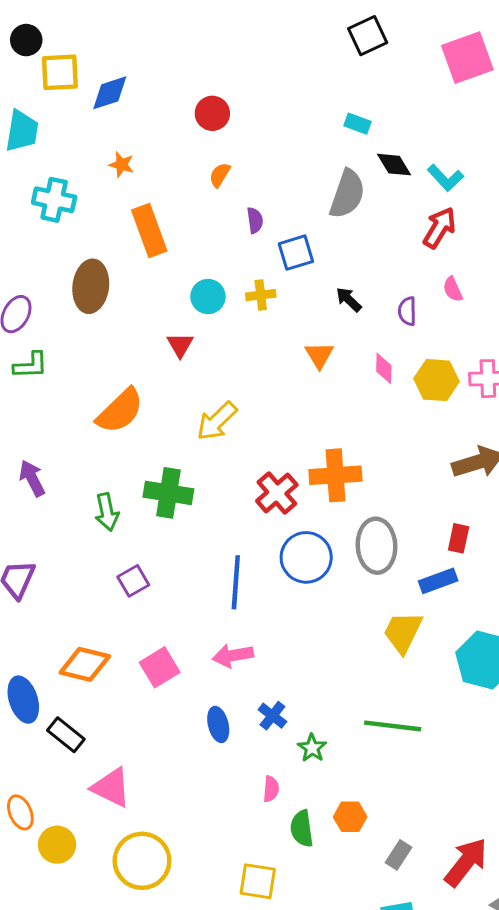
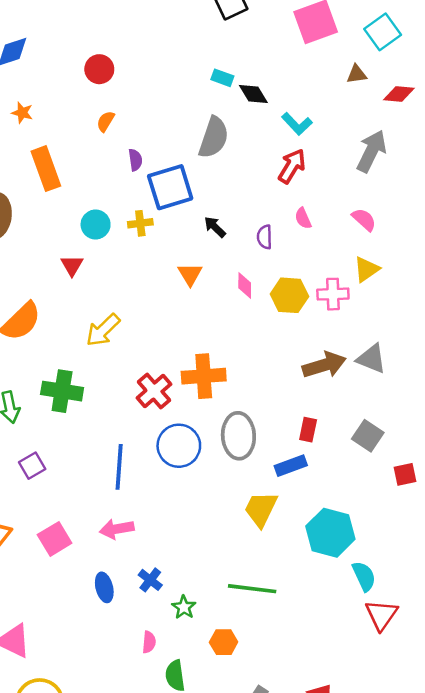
black diamond: (394, 165) -> (253, 94), moved
blue square: (296, 253) -> (170, 187), size x1.5
orange hexagon: (350, 817) -> (224, 642), moved

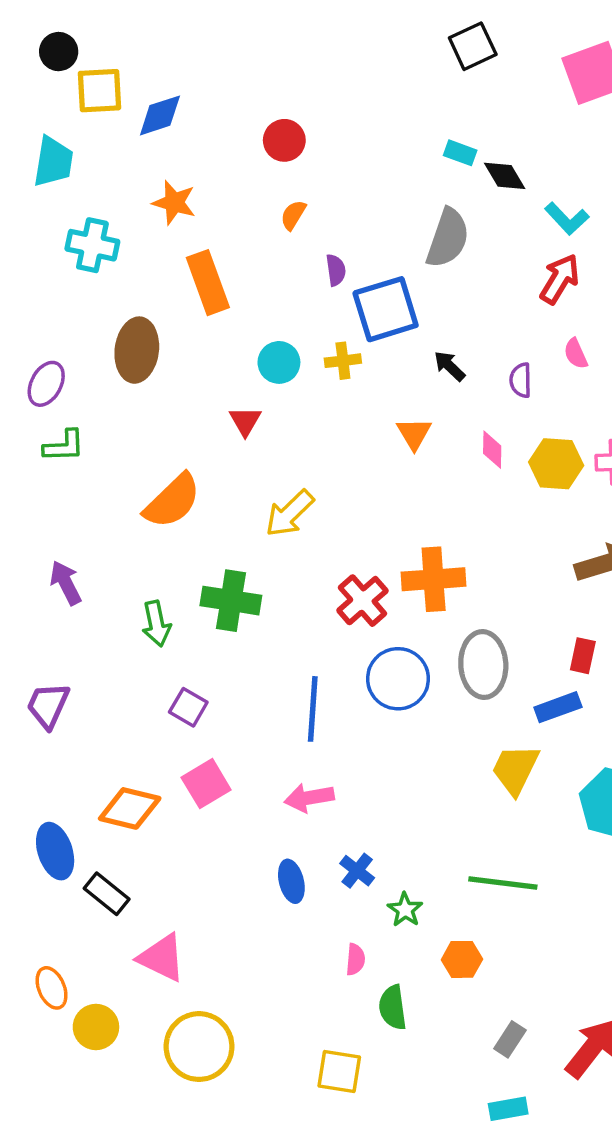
orange star: (22, 113) -> (174, 203), size x1.4
purple square: (32, 466) -> (188, 707), turned -30
pink square: (55, 539) -> (206, 784), moved

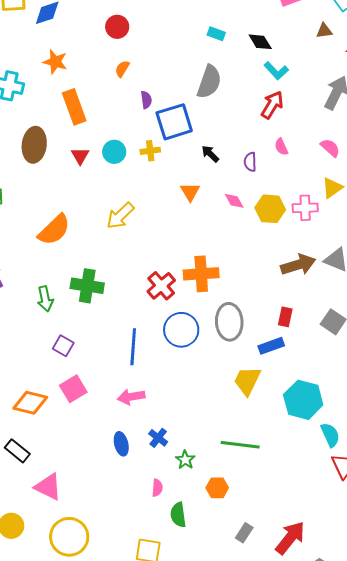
black diamond: (505, 176) -> (260, 42), moved
red triangle: (245, 421) -> (80, 156), moved
pink diamond: (492, 450) -> (234, 201), turned -30
yellow arrow: (290, 513) -> (120, 216), moved

